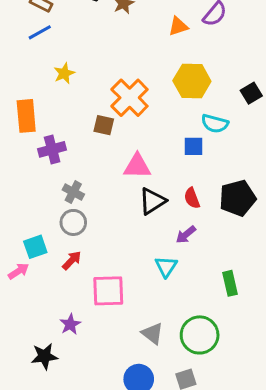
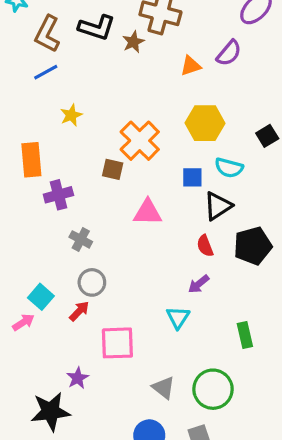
blue square: (193, 146) -> (192, 177), moved
black triangle: (152, 201) -> (218, 206), moved
gray circle: (73, 222) -> (92, 282), moved
cyan square: (35, 247) -> (41, 297), turned -30
black star: (44, 356) -> (51, 411), size x1.4

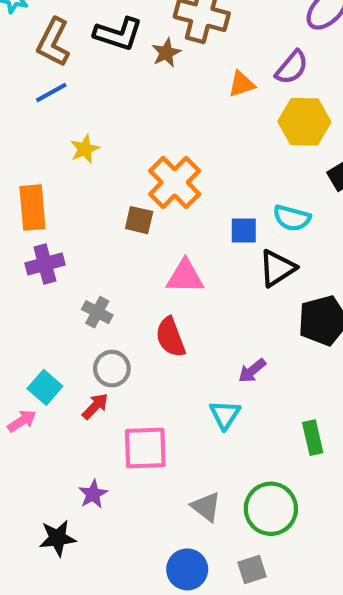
yellow hexagon: (205, 123) -> (304, 122), moved
purple cross: (58, 195) -> (45, 264), moved
red semicircle: (205, 246) -> (170, 337), moved, size x1.4
black star: (51, 411) -> (57, 538), size x0.7

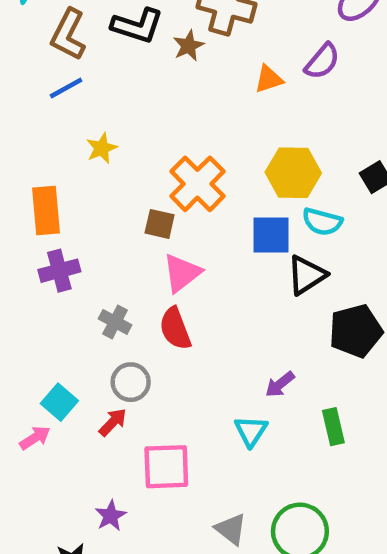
yellow hexagon: (304, 122) -> (293, 173), moved
blue square: (244, 231) -> (271, 235), size x1.4
pink triangle: (185, 277) -> (182, 273), moved, turned -39
red semicircle: (170, 337) -> (175, 329), moved
green rectangle: (313, 438) -> (333, 427), moved

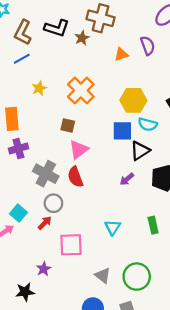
purple semicircle: (322, 61) -> (148, 46), turned -60
orange cross: (197, 184) -> (81, 90), moved
gray cross: (115, 322) -> (46, 174), size x1.6
purple arrow: (280, 384) -> (127, 179), moved

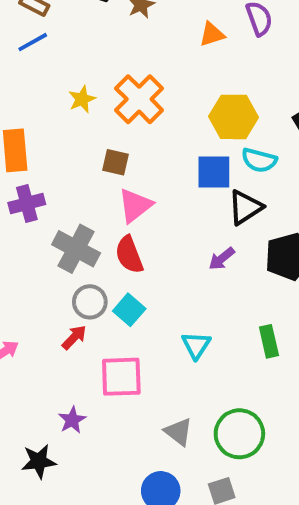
yellow star: (39, 88) -> (82, 99), moved
cyan square: (18, 213) -> (129, 310), moved

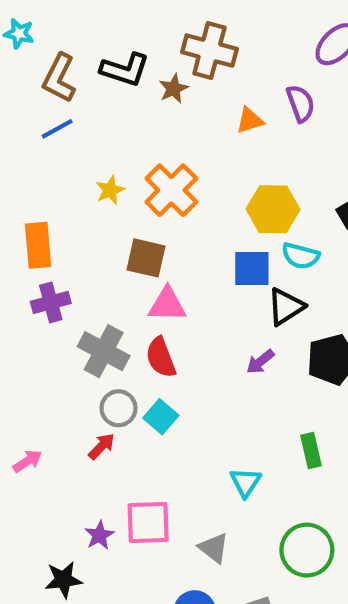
brown square: (115, 162) -> (146, 258), size x1.4
pink triangle: (135, 205) -> (167, 305), turned 39
cyan triangle: (196, 345) -> (245, 482), moved
pink square: (121, 377) -> (148, 523), moved
green circle: (239, 434) -> (307, 550), moved

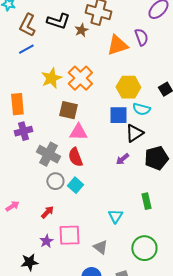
orange triangle: (250, 120) -> (117, 45), size x1.6
yellow star: (110, 190) -> (51, 78), size x1.5
red arrow: (102, 446) -> (47, 212), moved

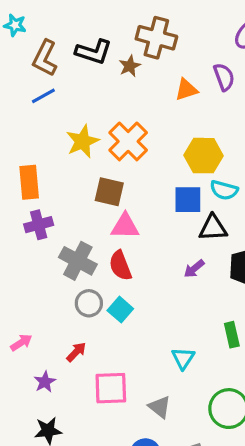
orange triangle: (117, 45) -> (186, 90), size x0.7
black triangle: (134, 133) -> (213, 228), turned 30
purple star: (46, 241) -> (45, 382), moved

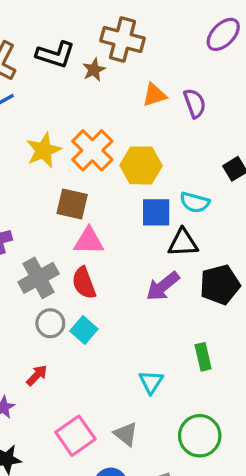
purple semicircle: (224, 77) -> (195, 103), moved
yellow hexagon: (204, 156) -> (141, 165), moved
gray cross: (78, 261) -> (39, 278), turned 33
purple arrow: (194, 269) -> (163, 286), size x1.5
pink square: (111, 388) -> (75, 436), moved, turned -33

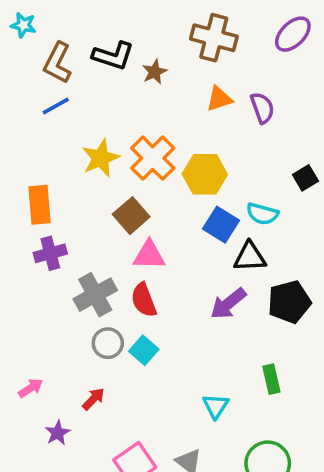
brown cross: (122, 39) -> (214, 38), moved
brown square: (72, 204) -> (131, 216), turned 36
blue square: (156, 212) -> (221, 225), turned 32

